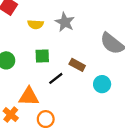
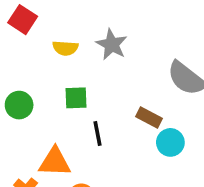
brown rectangle: (77, 65) -> (149, 117), moved
black line: (56, 78) -> (97, 134), turned -63

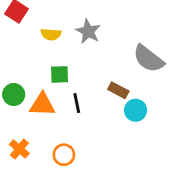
green circle: (19, 105) -> (14, 94), moved
orange triangle: (55, 162) -> (42, 105), moved

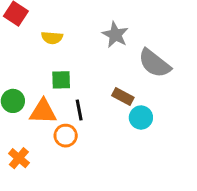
gray star: (88, 31) -> (115, 35), moved
orange circle: (64, 155) -> (66, 136), moved

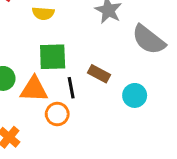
green square: (61, 80) -> (53, 57), size x1.4
brown rectangle: (123, 96) -> (99, 74), moved

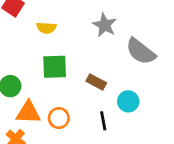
black line: (71, 88) -> (103, 121), moved
orange triangle: (34, 89) -> (28, 112), moved

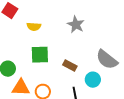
gray semicircle: (141, 51) -> (107, 60), moved

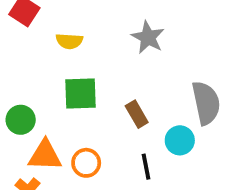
gray semicircle: (107, 60) -> (206, 103), turned -140
brown rectangle: (70, 66) -> (137, 114), turned 32

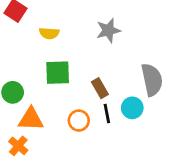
gray star: (148, 37) -> (108, 30), turned 30
orange circle: (86, 163) -> (79, 121), moved
black line: (146, 167) -> (107, 113), moved

